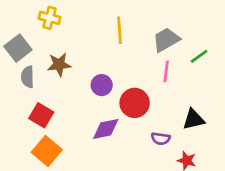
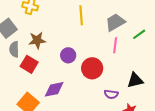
red square: (41, 115) -> (29, 64), moved
purple diamond: (106, 129) -> (54, 89), moved

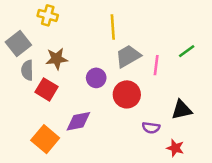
gray trapezoid: (115, 22) -> (128, 56), moved

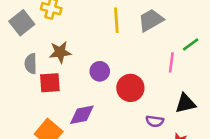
gray square: (18, 43) -> (22, 23), moved
gray trapezoid: (128, 56) -> (151, 20), moved
pink line: (156, 65) -> (171, 62), moved
red square: (46, 89) -> (50, 83), turned -35

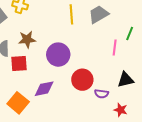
green line: (191, 44) -> (130, 33), turned -32
purple circle: (100, 71) -> (58, 55), size x1.5
red circle: (130, 88) -> (82, 80), moved

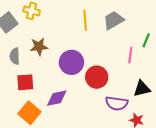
red square: (19, 64) -> (25, 82), moved
red circle: (82, 80) -> (97, 77), moved
purple semicircle: (101, 94) -> (117, 103), size x1.5

